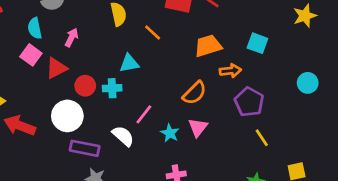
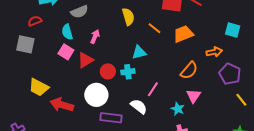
orange trapezoid: (208, 46) -> (183, 34), moved
cyan star: (170, 133) -> (178, 109), moved

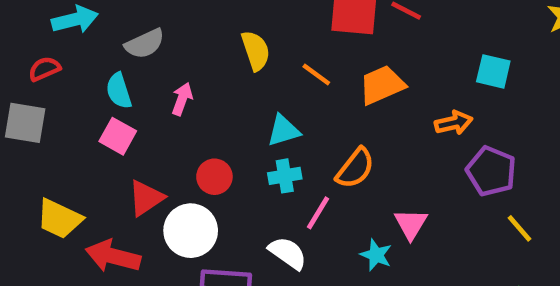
red triangle: (85, 60) -> (146, 198), moved
orange semicircle: (189, 70) -> (355, 168), moved
cyan cross: (128, 72) -> (285, 176), moved

